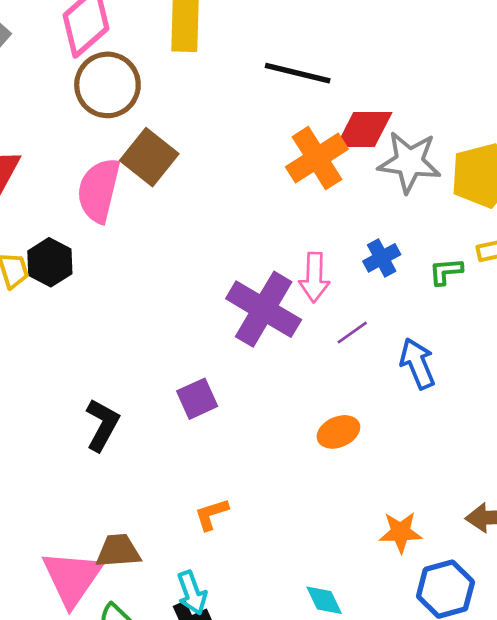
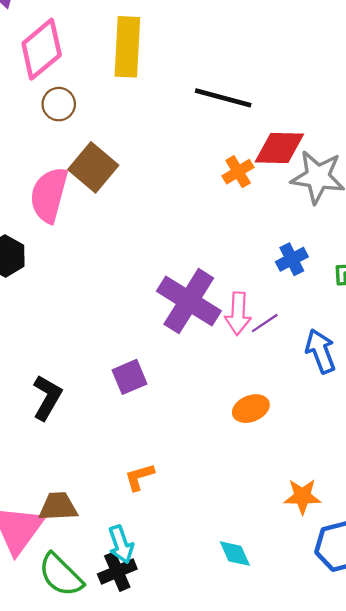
brown circle: (107, 85) -> (59, 104), size x0.6
orange cross: (317, 158) -> (238, 172), size x0.6
pink arrow: (314, 277) -> (238, 314), moved

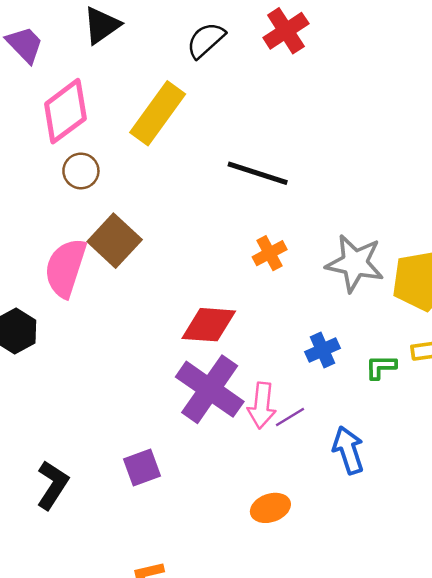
yellow rectangle: (127, 47) -> (158, 113), turned 30
red diamond: (279, 148) -> (209, 325), moved

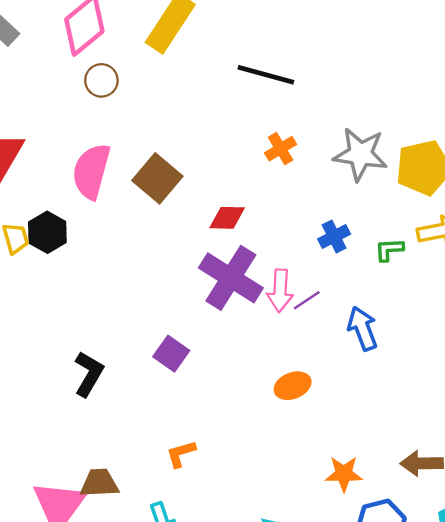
brown square: (115, 241) -> (157, 178), moved
red diamond: (209, 325) -> (227, 218), size x0.7
purple square: (142, 467) -> (171, 354), turned -32

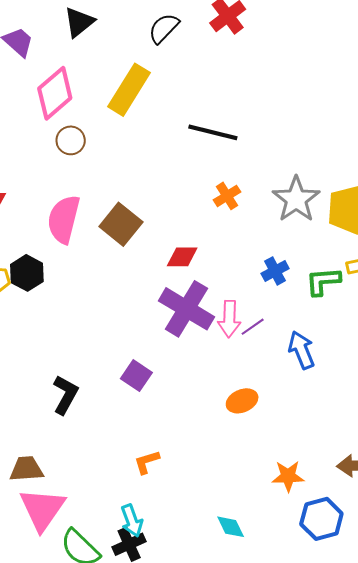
gray star: (360, 154) -> (296, 199), turned 30
green L-shape: (389, 250) -> (323, 281), size x1.4
brown trapezoid: (99, 483) -> (26, 469), moved

